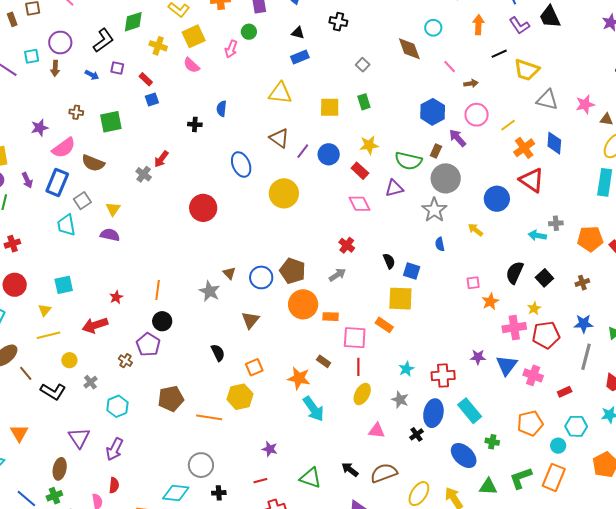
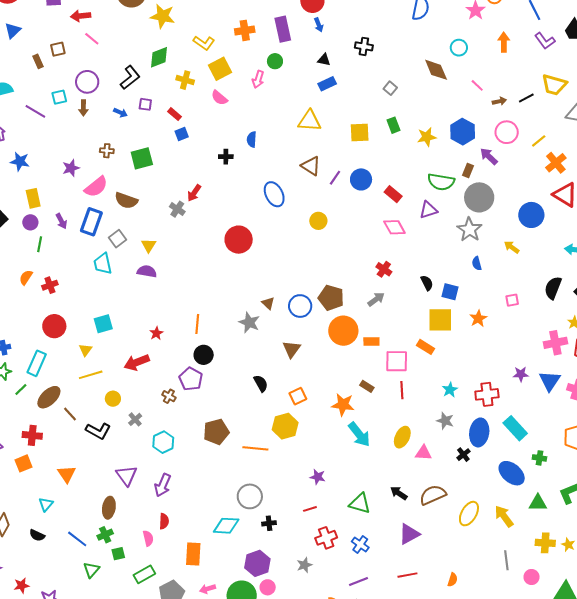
black line: (499, 54) -> (526, 98), moved
yellow star: (369, 145) -> (427, 137), moved
yellow circle: (284, 193) -> (318, 221), size x0.6
orange star: (490, 302) -> (478, 318), moved
yellow ellipse: (362, 394) -> (402, 437), moved

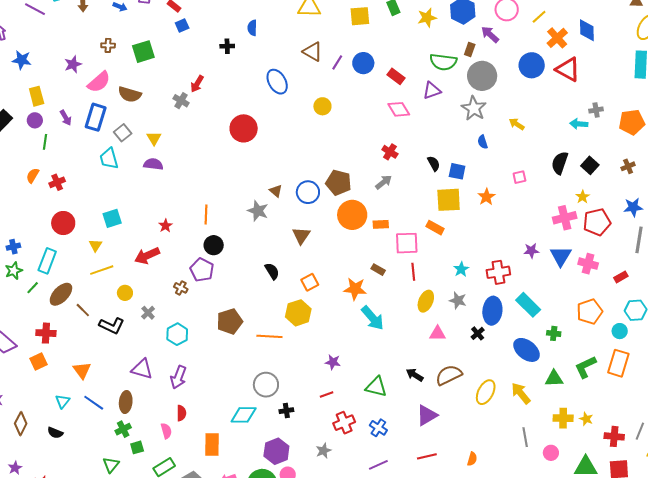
blue circle: (531, 215) -> (532, 65), moved
yellow ellipse: (402, 437) -> (426, 301), moved
purple triangle: (127, 476) -> (142, 369), turned -35
blue line: (77, 539) -> (94, 403), moved

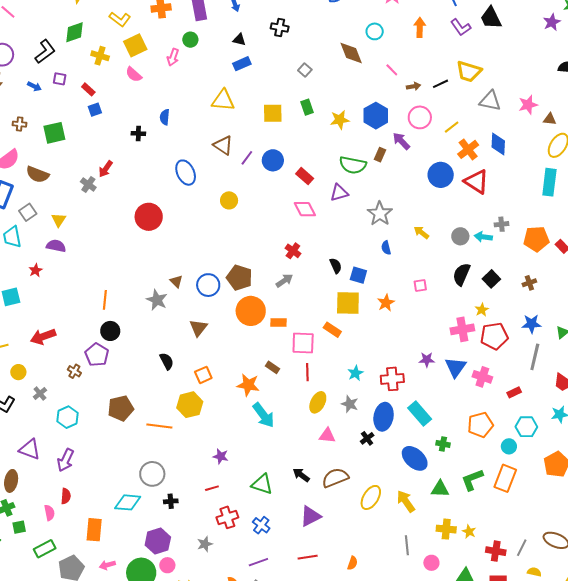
gray circle: (482, 76) -> (460, 236), moved, size x0.6
red star: (166, 226) -> (36, 270), moved

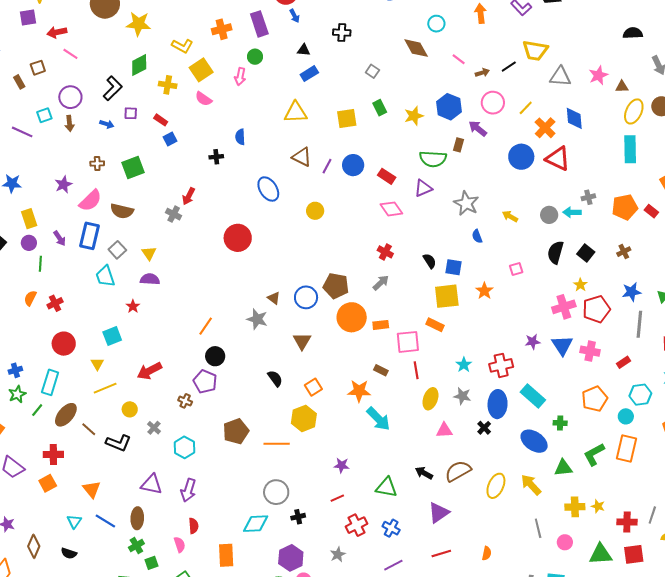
orange line: (105, 300) -> (206, 326), turned 36

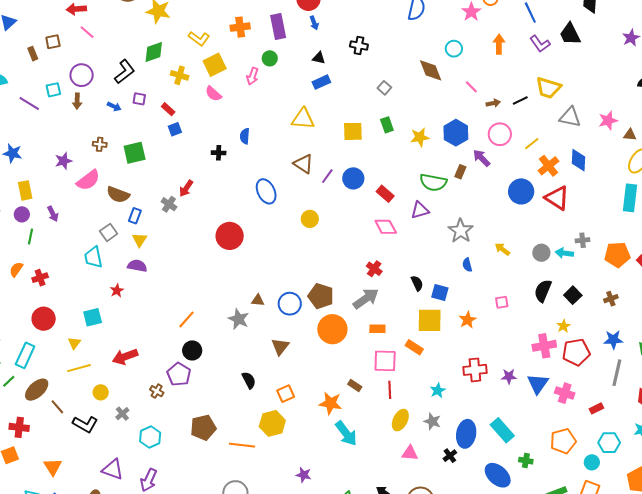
blue rectangle: (89, 236) -> (135, 216), moved, size x0.6
gray arrow: (381, 283) -> (366, 299), size x1.5
brown triangle: (274, 298) -> (258, 300), turned -40
orange rectangle: (381, 325) -> (377, 329), moved
red cross: (501, 365) -> (475, 370), moved

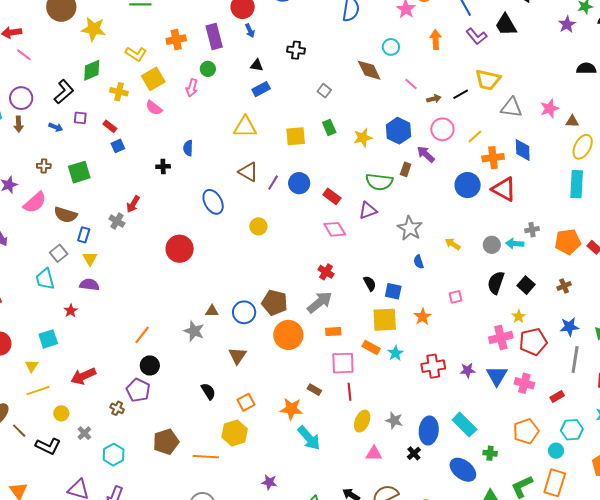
orange cross: (548, 166) -> (493, 158), turned 35
cyan star: (438, 390) -> (395, 353), moved

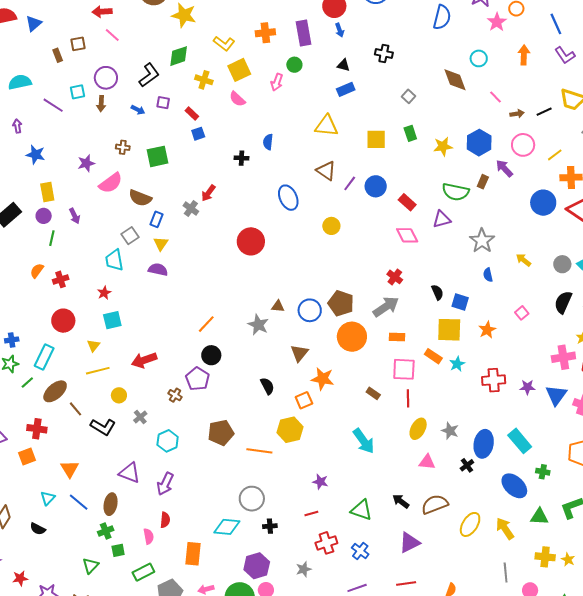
pink square: (456, 297) -> (522, 313), turned -32
red star: (71, 311) -> (104, 293), moved
orange star: (291, 409) -> (323, 379), moved

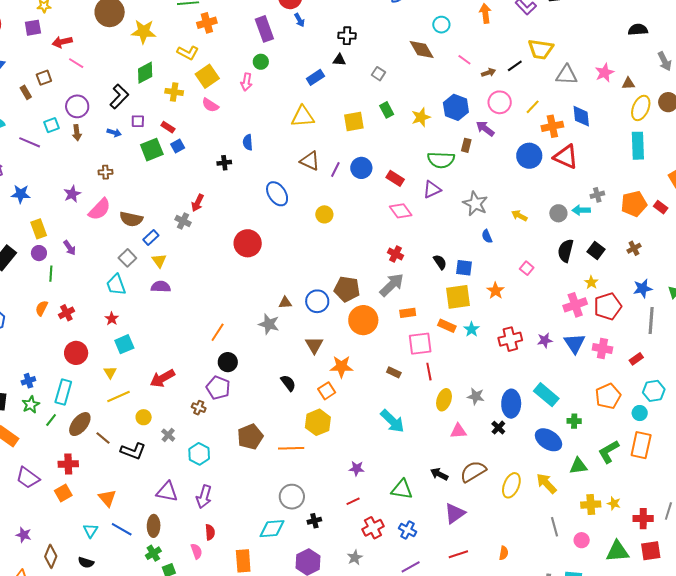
orange cross: (265, 33) -> (207, 23), moved
black triangle: (343, 65) -> (339, 60), moved
green square: (157, 156) -> (152, 150), moved
blue rectangle: (157, 219) -> (151, 238), turned 35

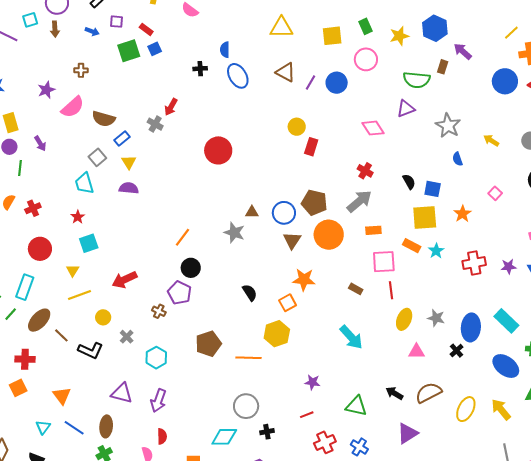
pink circle: (500, 102) -> (366, 59), moved
red rectangle: (395, 178) -> (311, 147), moved, turned 72
blue ellipse: (277, 194) -> (238, 76), moved
brown triangle: (314, 345) -> (292, 240), moved

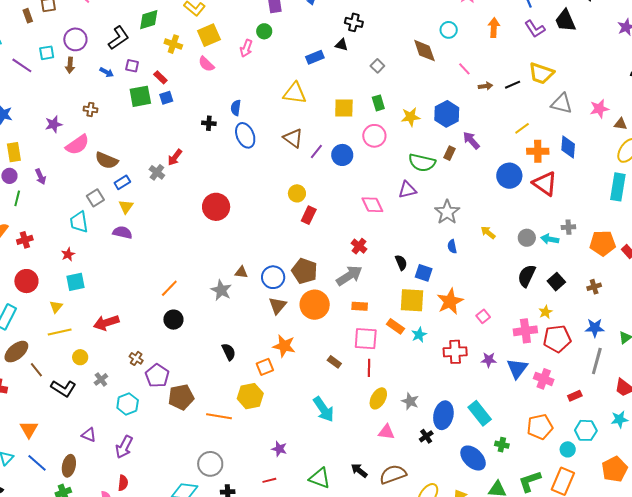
pink square: (495, 193) -> (483, 316), moved
orange star: (463, 214) -> (450, 301), size x1.5
purple pentagon: (180, 293) -> (157, 376), moved
purple triangle: (122, 393) -> (89, 435), size x0.7

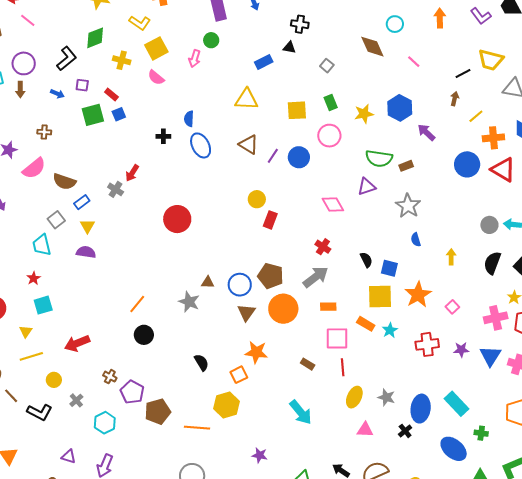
brown arrow: (485, 86) -> (455, 99), moved, turned -64
brown rectangle: (450, 153) -> (406, 166), moved, turned 48
yellow arrow: (488, 233) -> (451, 257), moved, turned 56

